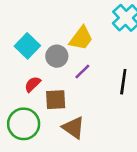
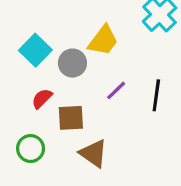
purple line: (82, 71) -> (116, 90), moved
green circle: (24, 124) -> (31, 148), size x0.7

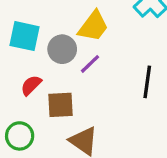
cyan square: (35, 50) -> (25, 36), turned -32
purple line: (116, 90) -> (90, 64), moved

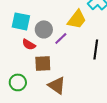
yellow trapezoid: (93, 26) -> (77, 19), moved
red semicircle: (31, 85) -> (29, 44), moved, turned -104

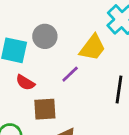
gray circle: (44, 29) -> (45, 36), moved

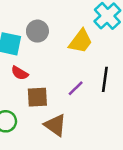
purple line: (70, 74) -> (76, 88), moved

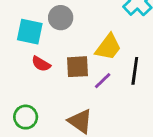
yellow trapezoid: (81, 41) -> (108, 47), moved
brown square: (37, 97) -> (77, 67), moved

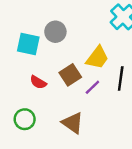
red semicircle: (41, 64) -> (38, 82), moved
brown square: (77, 67) -> (70, 75), turned -30

